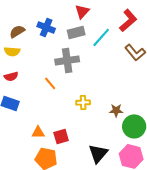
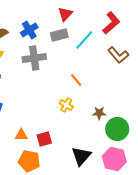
blue cross: (46, 27) -> (29, 30), turned 36
gray cross: (67, 60) -> (34, 58), moved
orange line: (50, 83) -> (76, 80), moved
yellow cross: (83, 102) -> (66, 105), turned 32

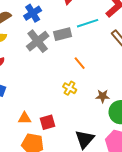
gray rectangle: (59, 35) -> (63, 34), moved
cyan line: (84, 40) -> (88, 23), turned 30
gray cross: (34, 58) -> (38, 41), turned -30

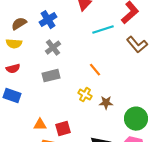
gray rectangle: (63, 34) -> (51, 76), moved
gray cross: (38, 41) -> (53, 48), size x0.7
brown star: (103, 96) -> (106, 103), moved

